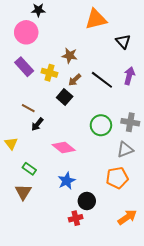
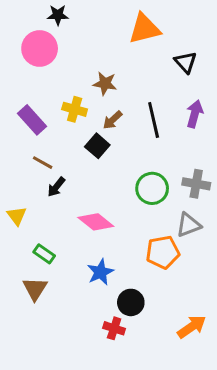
purple rectangle: (24, 67) -> (32, 120), moved
black line: (102, 80) -> (154, 120), turned 40
orange pentagon: (117, 178) -> (163, 252), moved
red cross: (76, 218) -> (114, 328), turned 32

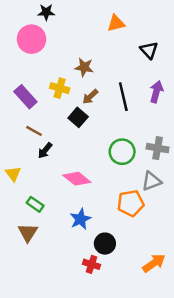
orange triangle: (144, 29) -> (116, 23), size x0.7

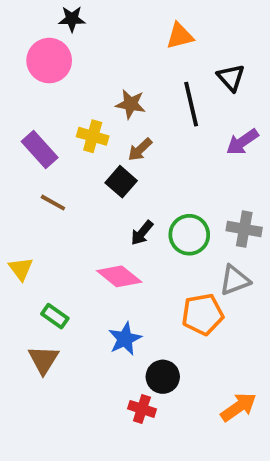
purple arrow: (156, 92) -> (242, 142), turned -140
black line: (123, 97) -> (191, 104), moved
black arrow: (45, 151) -> (142, 233), moved

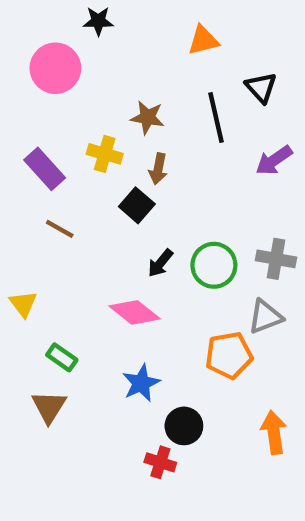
black star: (72, 19) -> (98, 21), moved
brown arrow: (140, 150) -> (158, 169), turned -36
orange arrow: (238, 407) -> (274, 432), moved, turned -63

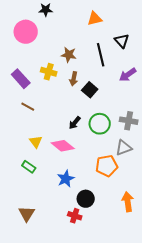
black square: (137, 205) -> (90, 90), moved
yellow triangle: (23, 304) -> (36, 142), moved
brown triangle: (49, 407) -> (27, 214), moved

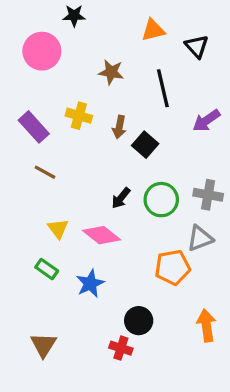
black triangle: (122, 41) -> (197, 46), moved
brown star: (69, 55) -> (111, 72), moved
blue star: (66, 179) -> (90, 284), moved

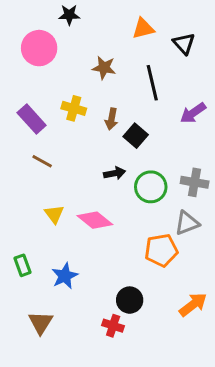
black arrow: (121, 198) -> (115, 173), moved, turned -140
green rectangle: (47, 269) -> (22, 265), moved, turned 35
blue star: (90, 284) -> (65, 276), moved
orange arrow: (206, 325) -> (193, 305), turned 60

